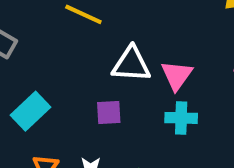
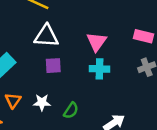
white triangle: (131, 64) -> (46, 36), moved

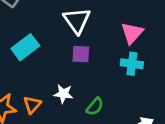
white triangle: (46, 36) -> (77, 20), turned 45
orange triangle: (13, 100) -> (32, 105), moved

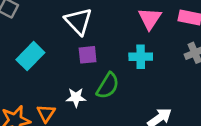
pink triangle: (132, 33) -> (150, 19), moved
green semicircle: (95, 107) -> (108, 86), moved, size x1.4

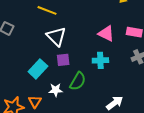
pink triangle: (150, 19) -> (106, 33), turned -36
cyan rectangle: (30, 56) -> (38, 69), moved

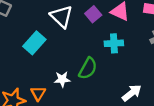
purple square: (63, 60) -> (93, 14), moved, turned -32
cyan rectangle: (38, 69) -> (34, 43), moved

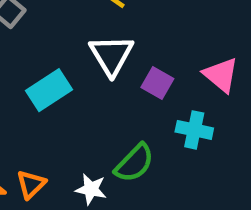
purple square: (93, 14) -> (157, 83), moved, turned -35
white star: (62, 79) -> (91, 189), moved

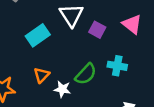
cyan cross: (194, 130) -> (117, 66), moved
orange triangle: (31, 184) -> (42, 75), moved

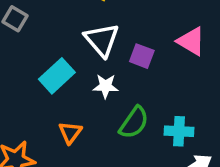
cyan cross: (117, 66) -> (179, 131), moved
white star: (62, 89) -> (106, 86), moved

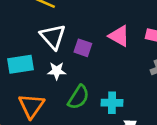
cyan rectangle: (57, 76) -> (20, 64), turned 35
orange triangle: (70, 132) -> (31, 106), size x1.5

